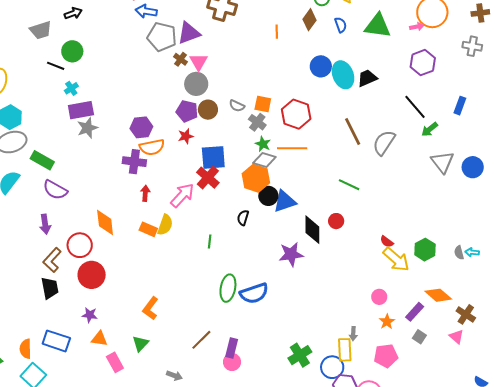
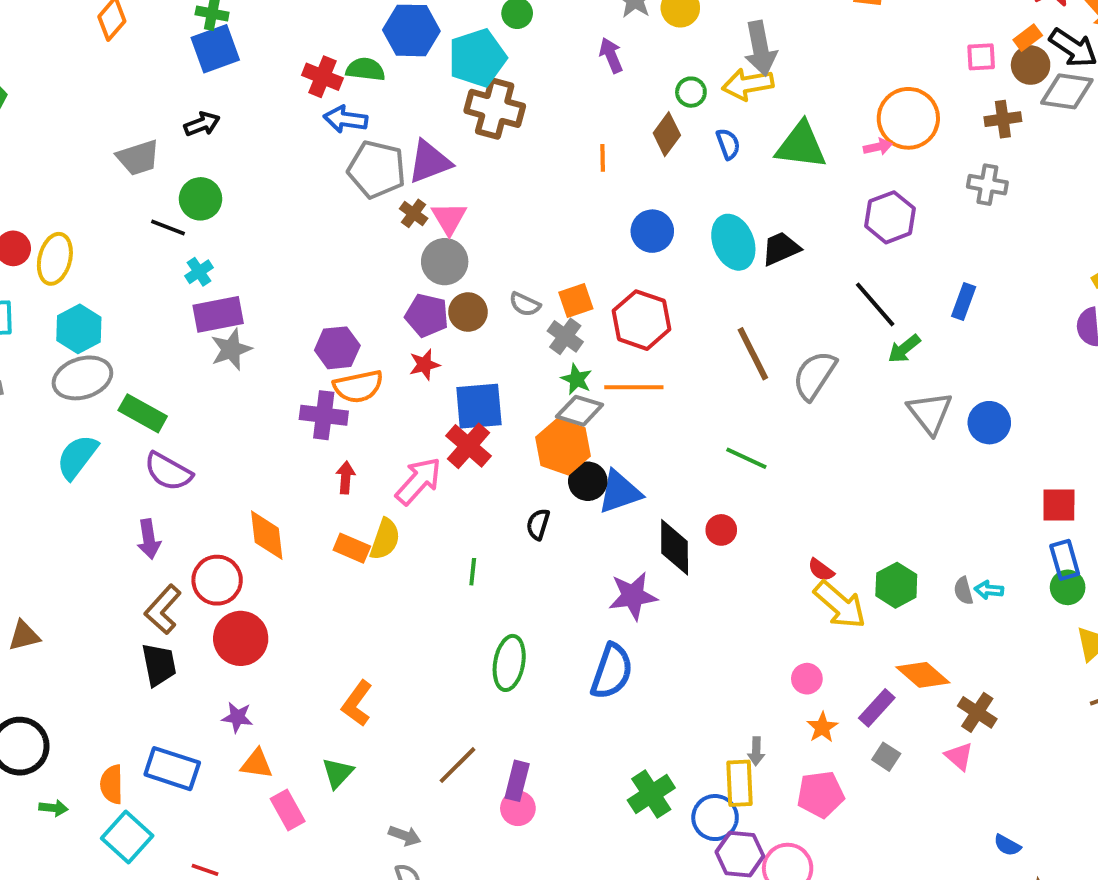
blue circle: (321, 66) -> (652, 231), moved
orange square: (263, 104) -> (576, 301), turned -30
blue semicircle: (254, 293) -> (612, 671), moved, turned -52

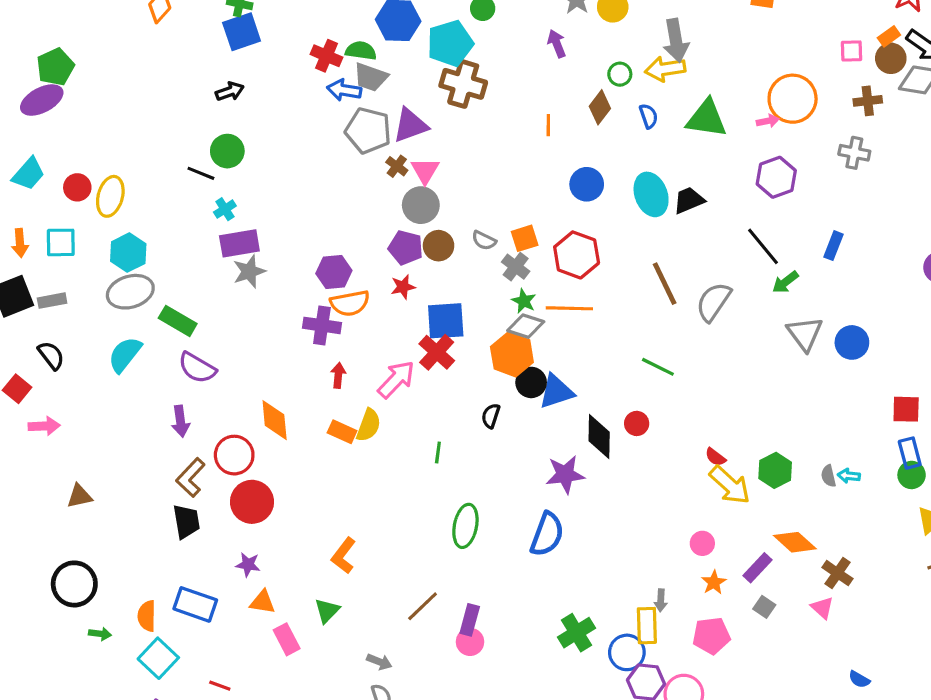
gray trapezoid: (138, 158) -> (371, 77), moved, turned 36

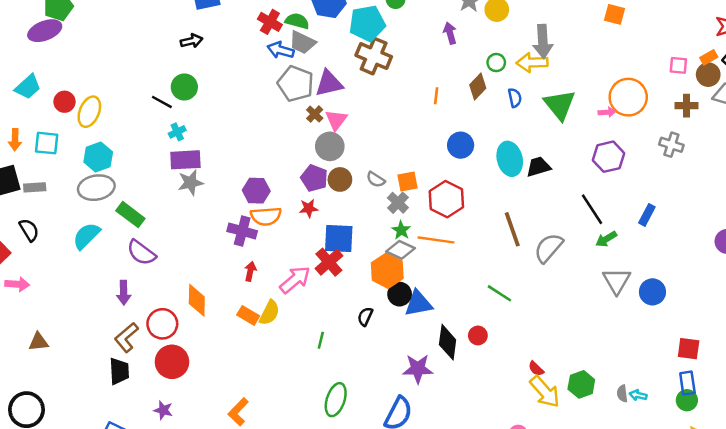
green triangle: (707, 119) -> (560, 105), turned 36

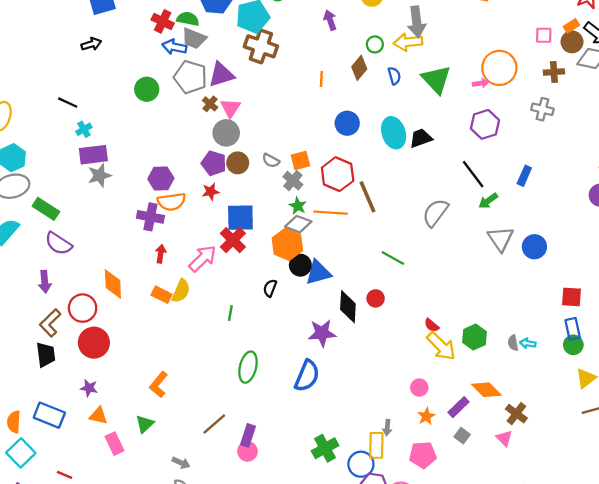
green circle: (184, 87) -> (147, 89), moved
brown line: (512, 229) -> (368, 197), moved

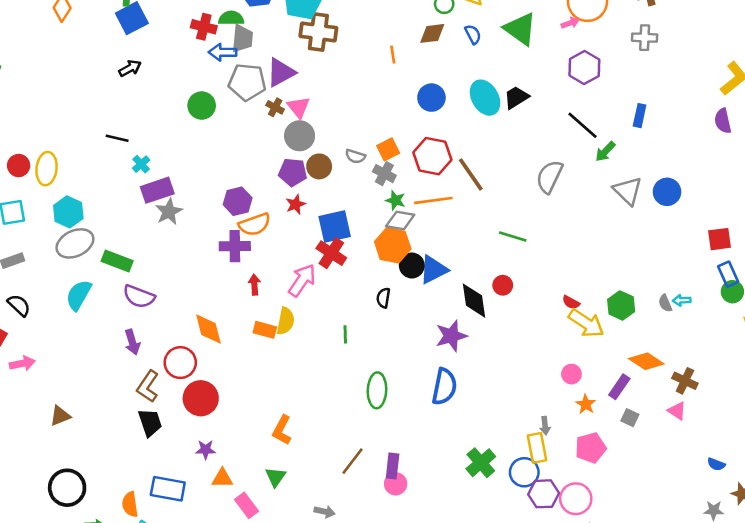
gray trapezoid: (194, 38) -> (242, 38), turned -95
brown diamond: (359, 68) -> (432, 33), turned 55

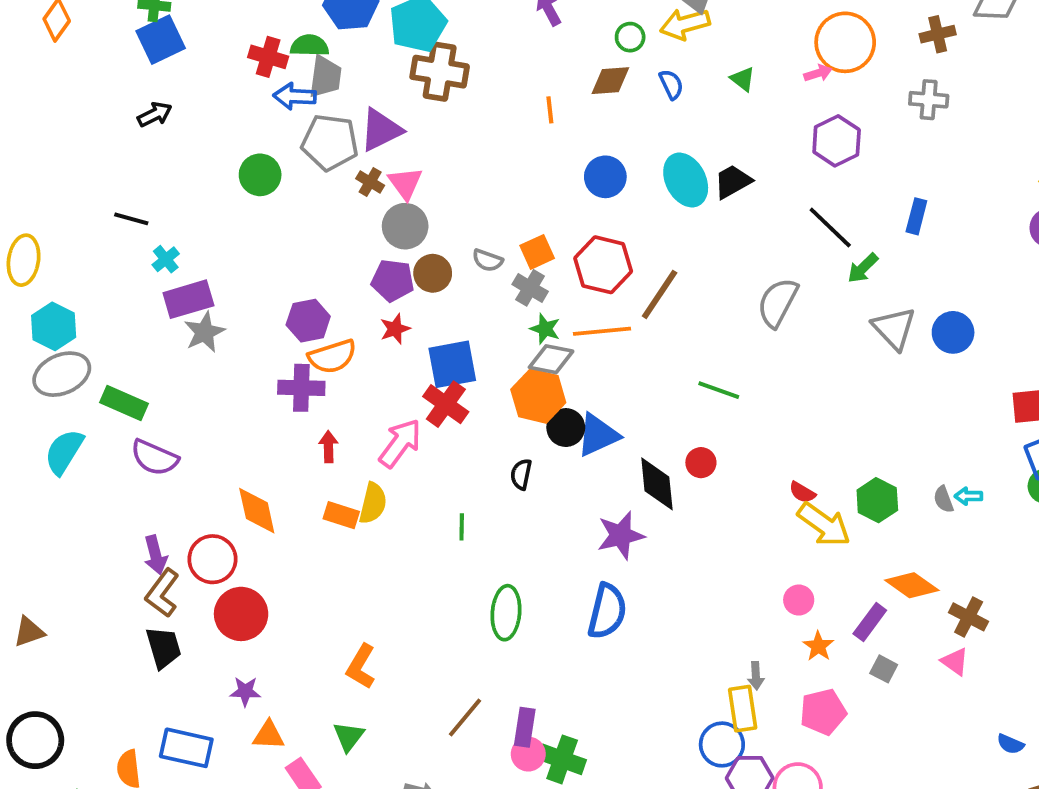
green triangle: (520, 29) -> (743, 79), size x0.5
brown line: (471, 174) -> (660, 294), turned 66
purple arrow: (132, 342) -> (155, 555), moved
green cross: (481, 463) -> (562, 759), moved, turned -32

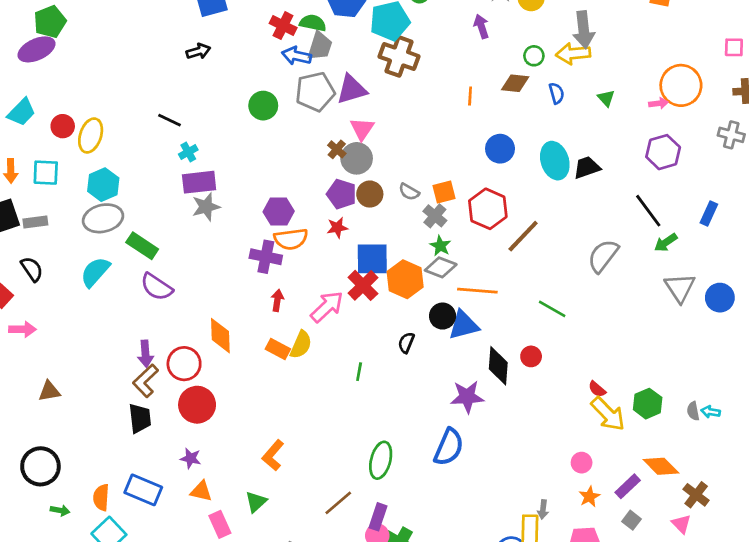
gray pentagon: (330, 142) -> (315, 92), turned -30
brown cross: (370, 182) -> (337, 149), moved
orange line: (602, 331) -> (477, 291), moved
orange hexagon: (538, 396) -> (405, 279), moved
green ellipse: (506, 613) -> (381, 460), moved

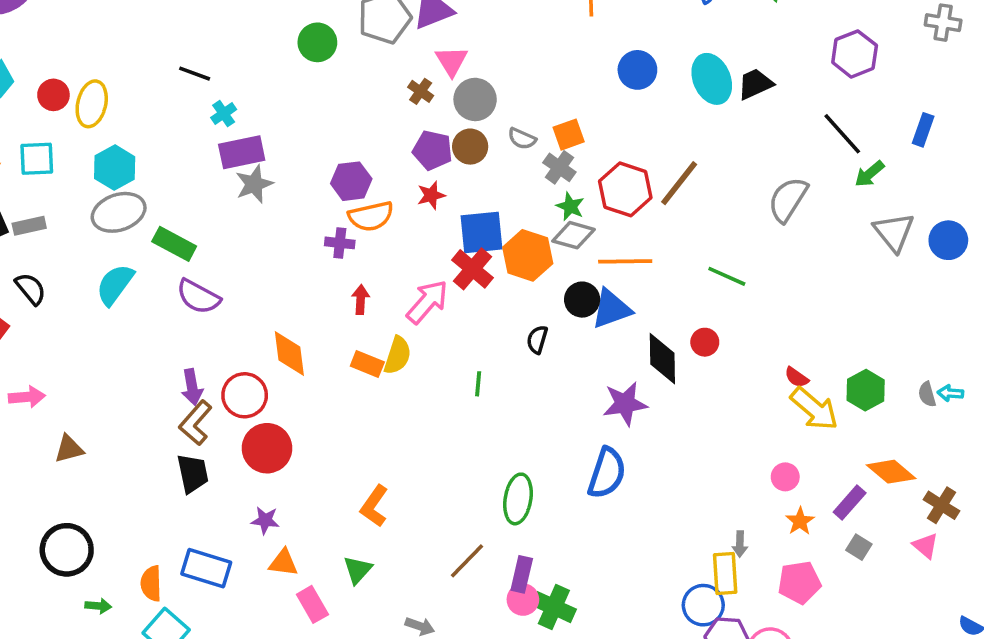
gray circle: (357, 158) -> (475, 99), moved
red hexagon: (488, 209) -> (625, 189), moved
purple cross: (266, 257) -> (340, 243), size x0.7
pink arrow: (22, 329) -> (27, 397), moved

